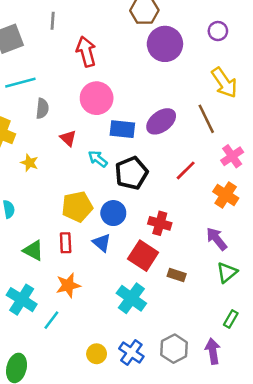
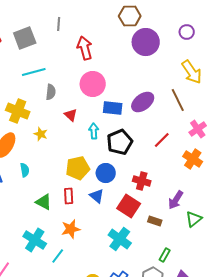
cyan arrow: (98, 159) -> (94, 131), turned 49
purple arrow: (217, 239) -> (176, 200), moved, turned -108
green rectangle: (231, 319) -> (165, 255), moved

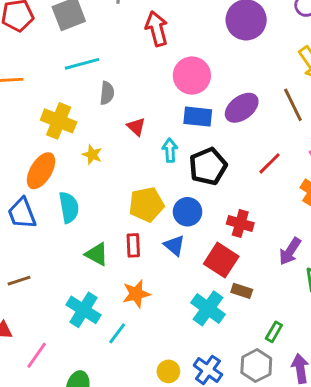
pink circle: (93, 84) -> (192, 76), moved
cyan semicircle: (25, 170) -> (69, 207), size x1.5
brown rectangle: (155, 221) -> (242, 291), moved

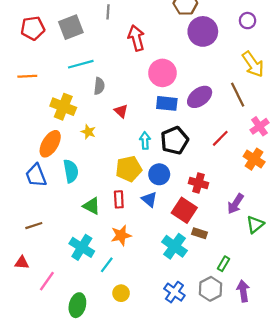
cyan arrow: (170, 150) -> (145, 141), moved
yellow circle: (168, 371) -> (121, 293), moved

